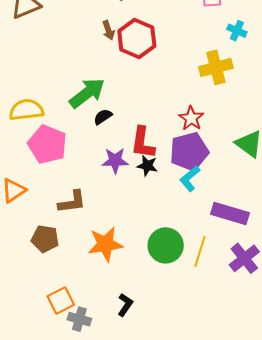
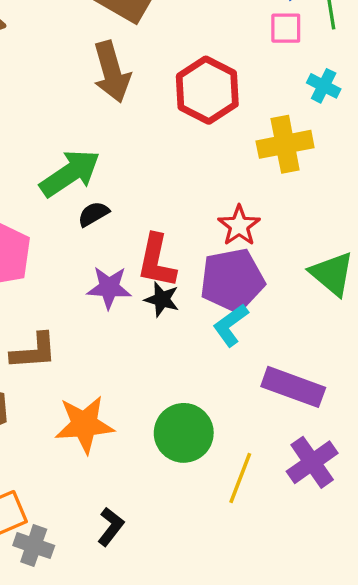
brown arrow: (108, 30) -> (112, 72), size x1.8
red hexagon: (137, 39) -> (207, 90), moved
yellow line: (200, 252) -> (240, 478), moved

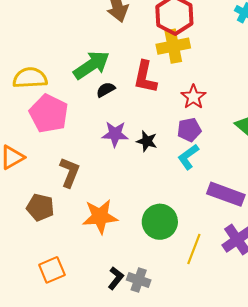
yellow cross: (285, 144) -> (173, 46), moved
red L-shape: (157, 261) -> (145, 77), moved
purple pentagon: (232, 280) -> (189, 130), size x0.6
brown L-shape: (34, 351) -> (70, 172), turned -64
gray cross: (34, 546) -> (139, 280), moved

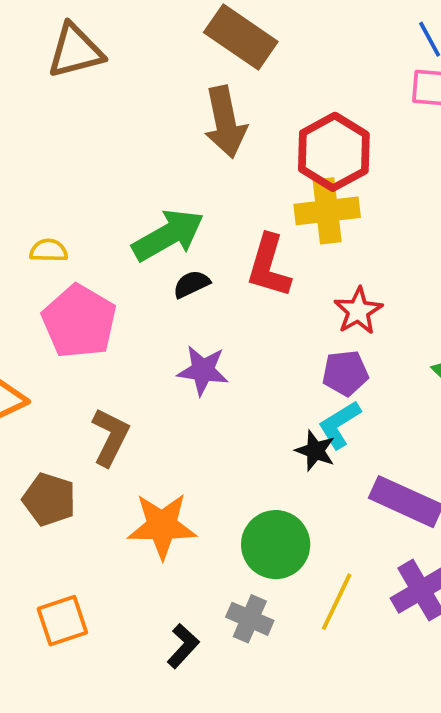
yellow semicircle: (30, 78) -> (49, 251), size x0.6
black star: (147, 141) -> (315, 451), moved
gray cross: (139, 280) -> (250, 619), moved

